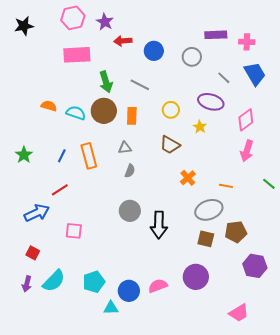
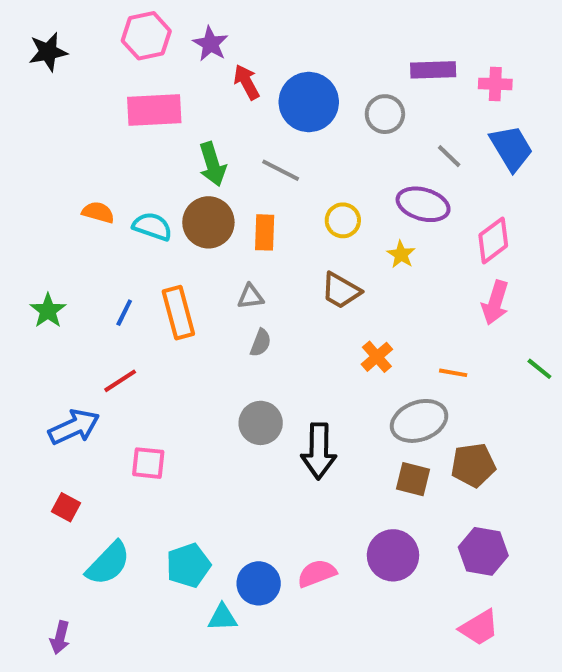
red arrow: (123, 41) -> (247, 82), turned 66
blue circle: (154, 51) -> (309, 102), size x1.5
purple hexagon: (255, 266) -> (483, 551), moved
purple arrow: (27, 284) -> (60, 638), moved

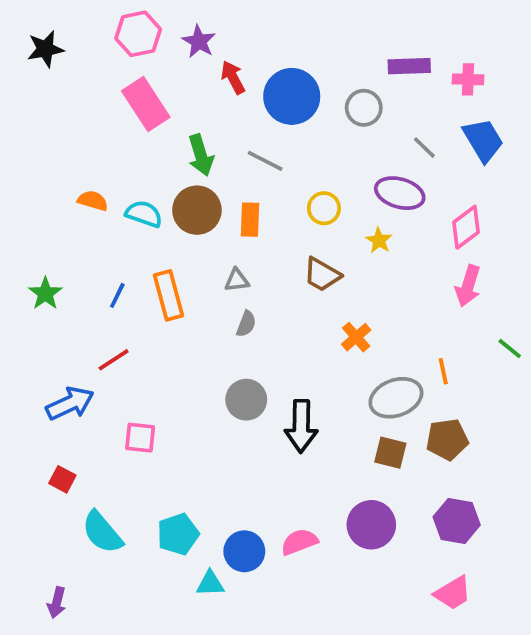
pink rectangle: (154, 110) -> (146, 104), turned 60
orange line: (453, 373) -> (443, 371), moved, turned 68
cyan semicircle: (108, 563) -> (102, 532), turned 96

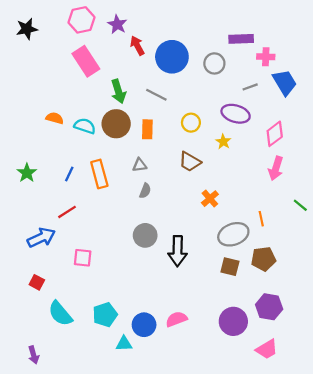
pink cross: (468, 79) -> (266, 57), moved
gray line: (424, 148) -> (250, 87), turned -64
purple circle: (371, 525) -> (233, 321), moved
purple arrow: (57, 602) -> (33, 355), turned -30

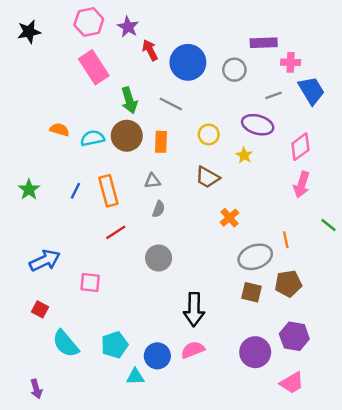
cyan semicircle: (85, 126) -> (93, 138), turned -30
red line: (67, 212) -> (116, 232), moved
black arrow: (178, 251) -> (194, 309), moved

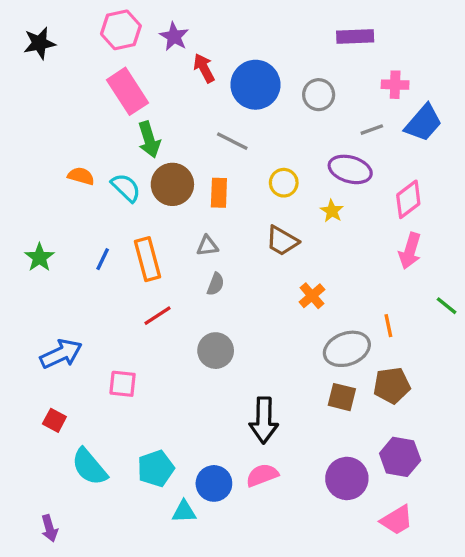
purple rectangle: (264, 43) -> (355, 37), moved
blue trapezoid: (311, 90) -> (423, 123), turned 72
green arrow: (129, 100) -> (149, 140), moved
cyan semicircle: (93, 138) -> (126, 188), turned 55

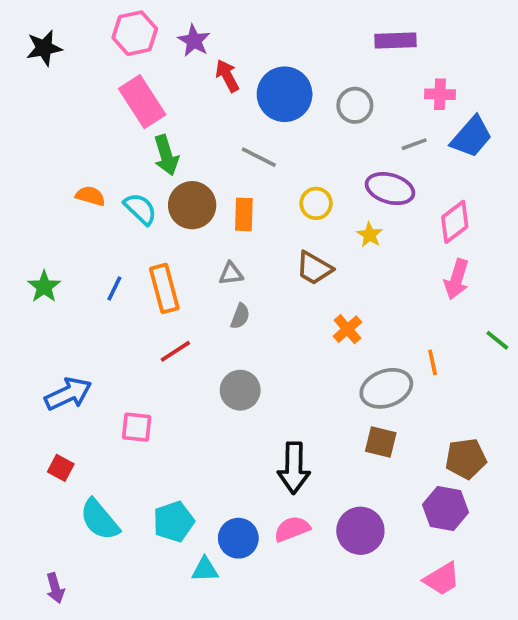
brown pentagon: (392, 385) -> (466, 459), moved
purple circle: (347, 478) -> (360, 531), moved

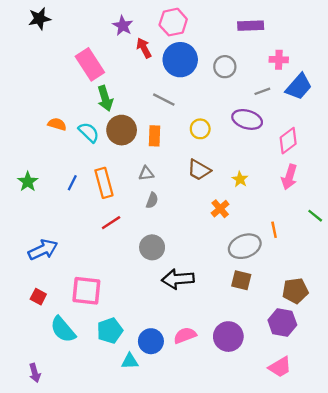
pink hexagon: (135, 33) -> (173, 22), moved
black star: (44, 48) -> (39, 19), moved
yellow star: (370, 235) -> (240, 179), moved
pink square: (137, 427) -> (86, 291), moved, size x1.5
black arrow: (294, 468) -> (178, 279), moved, turned 84

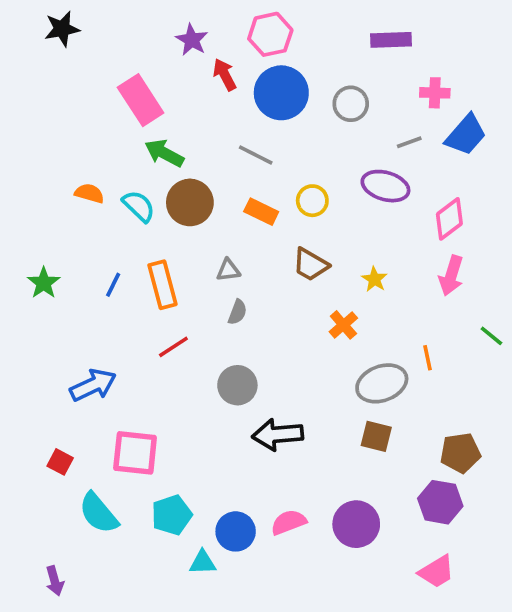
green arrow: (105, 98) -> (164, 153), turned 135
orange rectangle: (154, 136) -> (261, 212), moved, turned -66
blue arrow: (43, 250) -> (93, 385), moved

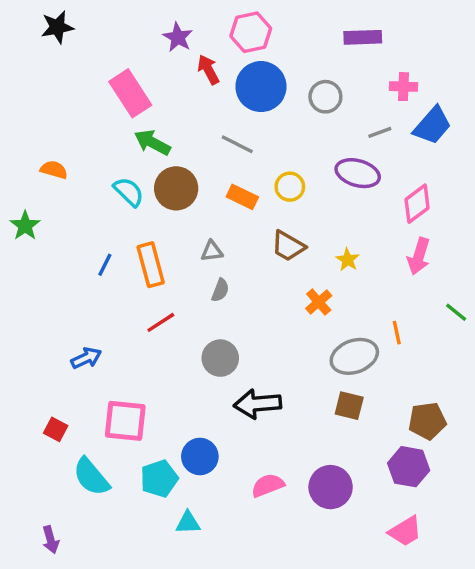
orange semicircle: (89, 193) -> (54, 170), moved
green star: (44, 283) -> (25, 226), moved
blue arrow: (93, 385) -> (86, 358), size x0.7
blue circle: (236, 531) -> (200, 456), moved

